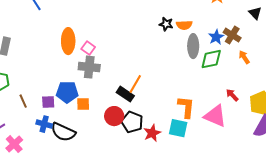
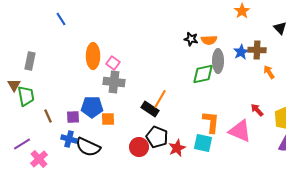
brown cross: (232, 35) -> (257, 50), turned -30
green diamond: (211, 59) -> (203, 74), moved
red circle: (114, 116) -> (139, 147), moved

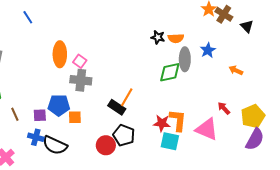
brown cross: (257, 50) -> (224, 14), moved, turned 30
orange arrow: (269, 72) -> (236, 70), turned -32
red star: (177, 148) -> (162, 123), moved, turned 30

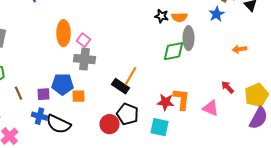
blue star: (208, 50) -> (216, 14), moved
orange arrow: (236, 70) -> (240, 49), turned -32
pink triangle: (207, 129) -> (210, 108), size x0.7
cyan square: (170, 141) -> (160, 127), moved

